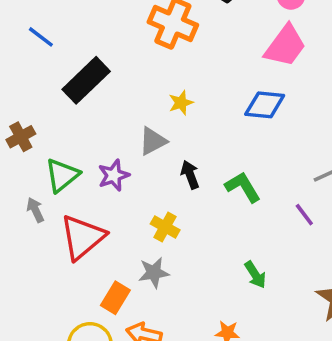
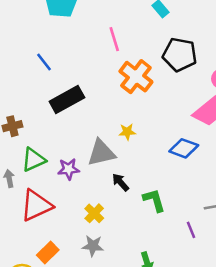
gray triangle: (153, 141) -> (101, 153), size x1.4
black arrow: (190, 175) -> (120, 182), turned -36
gray star: (154, 273) -> (93, 246), moved

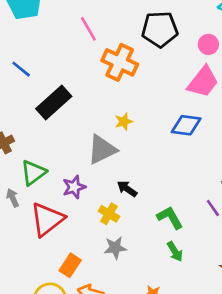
purple star: (69, 169) -> (74, 187), moved
black arrow: (120, 182) -> (127, 189), moved
green L-shape: (154, 200) -> (170, 218), moved

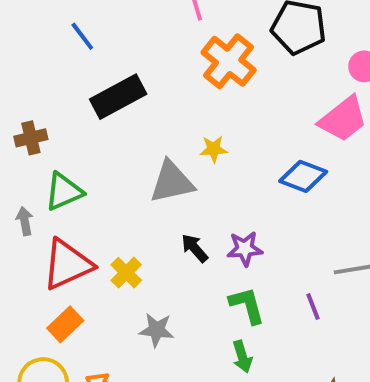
purple star: (74, 187) -> (245, 249), moved
yellow cross: (109, 214) -> (126, 273), moved
orange rectangle: (70, 265) -> (65, 324), moved

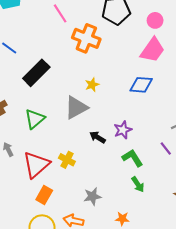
green triangle: (64, 192) -> (35, 119), moved
gray star: (157, 330) -> (92, 196), moved

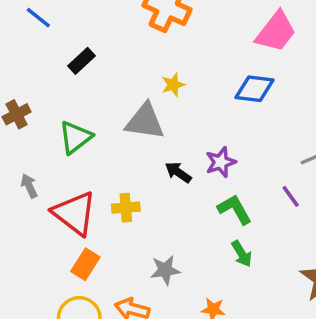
black rectangle: (36, 73) -> (81, 61), size x0.6
gray triangle: (76, 108) -> (145, 121), turned 35
yellow cross: (67, 160) -> (126, 208), turned -35
red triangle: (36, 165) -> (74, 213), turned -44

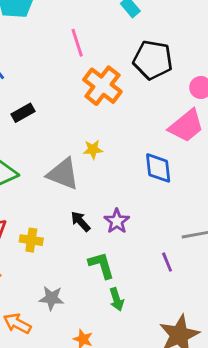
blue diamond: (255, 89) -> (158, 168), turned 64
purple star: (221, 162) -> (117, 221), turned -30
green L-shape: (235, 209) -> (101, 265), moved

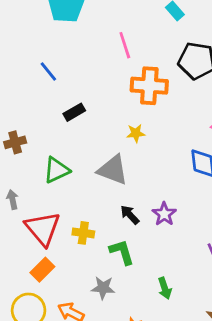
orange cross: (102, 86) -> (149, 86), turned -33
yellow star: (93, 149) -> (136, 133), moved
green L-shape: (101, 265) -> (122, 252), moved

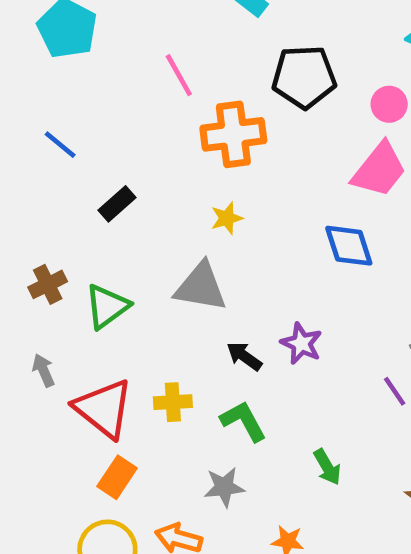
brown cross: (15, 142) -> (48, 284), moved

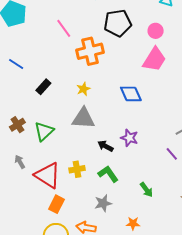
yellow star: (227, 218) -> (83, 89), moved
blue diamond: (349, 246) -> (131, 94), moved

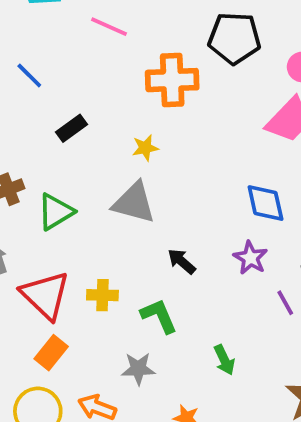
pink line: (64, 28) -> (109, 27), moved, turned -42
blue diamond: (131, 94) -> (265, 203), moved
purple star: (129, 138) -> (250, 258), moved
black arrow: (105, 146) -> (182, 261), moved

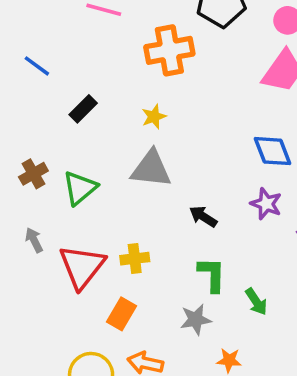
red triangle: (45, 295) -> (82, 267), turned 33
green L-shape: (159, 316) -> (212, 275), moved, turned 33
orange rectangle: (51, 353) -> (122, 314), moved
gray star: (138, 369) -> (196, 320), moved

